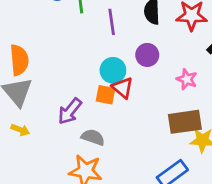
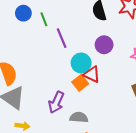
purple line: (112, 22) -> (62, 38), moved
orange square: (106, 95) -> (80, 83), turned -35

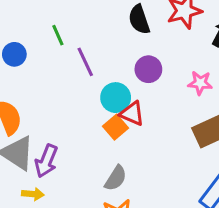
blue circle: (23, 13) -> (14, 54), moved
purple arrow: (56, 102) -> (46, 161), moved
gray semicircle: (79, 117) -> (116, 178), turned 120

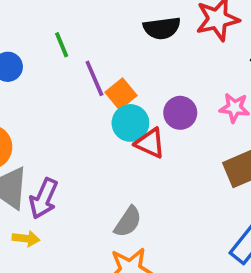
black semicircle: (139, 19) -> (162, 28), turned -80
purple circle: (148, 69) -> (180, 113), moved
orange square: (115, 127) -> (121, 94), moved

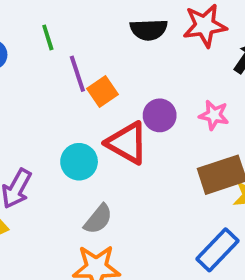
cyan circle: (130, 123) -> (79, 162), moved
red triangle: (150, 143) -> (127, 143), size x1.4

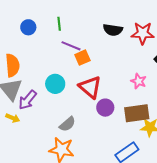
purple line: (77, 74) -> (71, 46), turned -60
purple circle: (160, 115) -> (105, 108), moved
cyan circle: (79, 162) -> (55, 84), moved

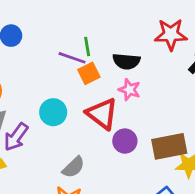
green line: (59, 24) -> (87, 47), moved
black semicircle: (113, 30) -> (126, 61), moved
pink star: (139, 81) -> (129, 90), moved

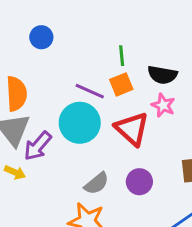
purple line: (72, 58) -> (90, 91), moved
cyan circle: (53, 112) -> (80, 123), size x1.4
purple circle: (125, 141) -> (139, 182), moved

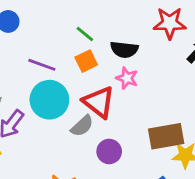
green line: (122, 56) -> (85, 34), turned -42
purple line: (90, 91) -> (42, 65), moved
gray semicircle: (97, 183) -> (82, 126), moved

